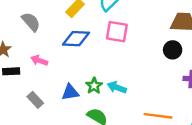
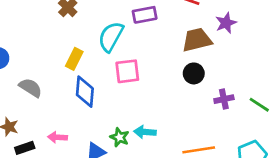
blue diamond: (76, 39) -> (85, 92), turned -72
pink arrow: (39, 60) -> (57, 137), moved

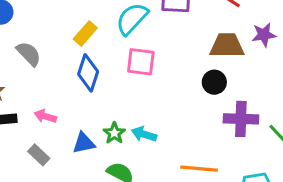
purple cross: (224, 99) -> (241, 119), size x1.5

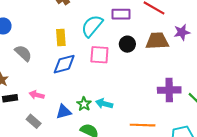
yellow rectangle: (85, 33) -> (61, 38), turned -42
blue diamond: (88, 73) -> (64, 64), turned 60
black circle: (214, 82) -> (127, 44), moved

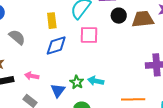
black circle: (127, 44) -> (119, 16), moved
blue triangle: (64, 112) -> (58, 90), turned -35

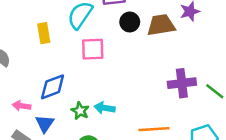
blue diamond: (56, 46) -> (53, 87), moved
blue triangle: (58, 90) -> (45, 124), moved

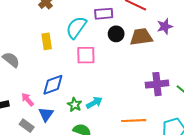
pink arrow: (22, 106) -> (28, 100), turned 40
cyan arrow: (105, 108) -> (94, 103), turned 140

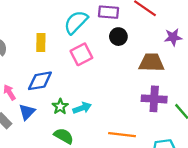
brown trapezoid: (141, 37) -> (151, 63), moved
yellow rectangle: (47, 41) -> (41, 43), moved
pink square: (86, 55) -> (81, 54), turned -36

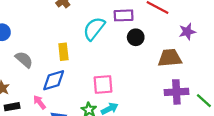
pink square: (81, 54) -> (103, 85), moved, turned 30
blue diamond: (40, 81) -> (54, 80), moved

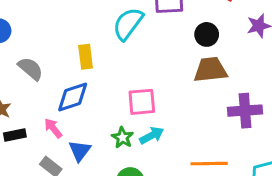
black circle: (136, 37) -> (207, 34), moved
brown trapezoid: (170, 58) -> (210, 70), moved

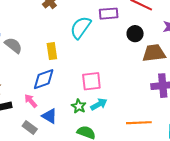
gray semicircle: (30, 69) -> (13, 45), moved
brown trapezoid: (210, 70) -> (154, 53), moved
blue triangle: (80, 151) -> (49, 116), turned -35

